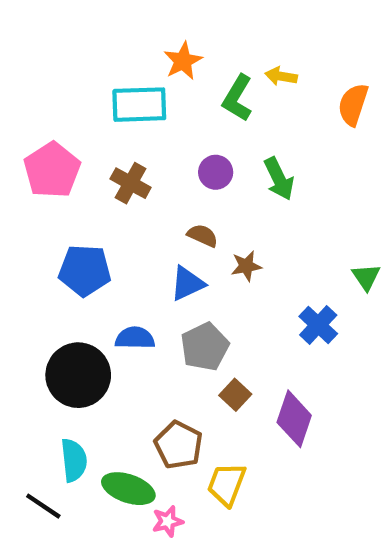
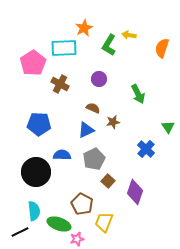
pink pentagon: (52, 170) -> (33, 63), moved
green arrow: (279, 179) -> (138, 94), moved
black line: (43, 506) -> (20, 232), turned -60

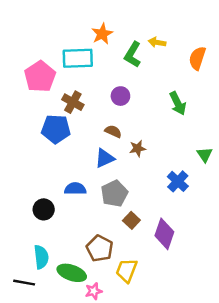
green arrow: (138, 94) -> (178, 103), moved
blue pentagon: (39, 124) -> (56, 129), moved
black circle: (36, 172) -> (44, 209), size x0.6
black line: (20, 232) -> (24, 283), turned 36

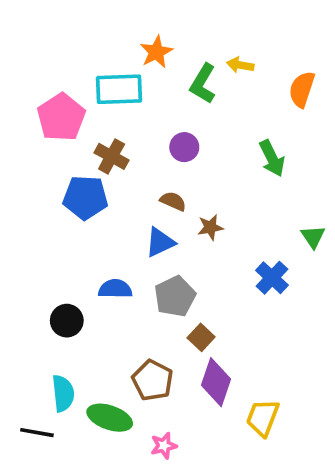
purple diamond: (164, 234) -> (216, 382), moved
yellow trapezoid: (127, 270) -> (263, 418), moved
pink star: (94, 291) -> (164, 446), moved

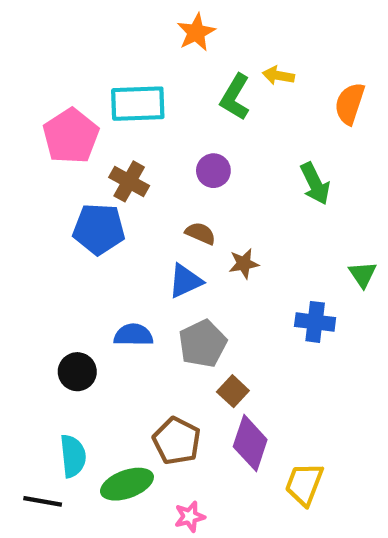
orange star: (156, 52) -> (196, 32), moved
blue cross: (272, 278) -> (315, 322), turned -36
green ellipse: (110, 418) -> (127, 484), turned -39

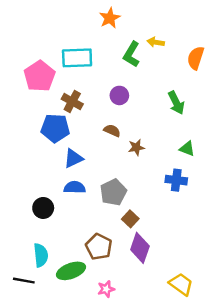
green triangle: (363, 274) -> (187, 149), moved, turned -35
blue triangle: (185, 281) -> (73, 158), moved
yellow trapezoid: (304, 484) -> (181, 284), moved, turned 105

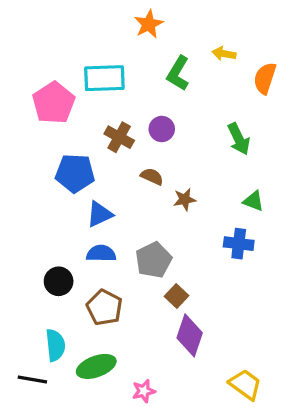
yellow arrow: (156, 42) -> (224, 54), moved
brown cross: (72, 101) -> (119, 137), moved
brown pentagon: (99, 247) -> (104, 307), moved

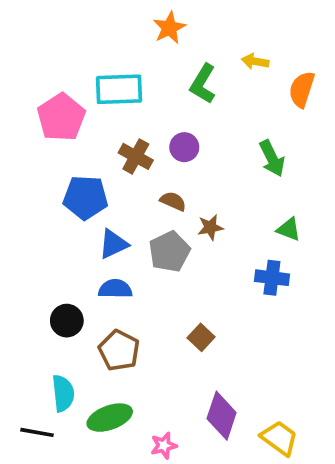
gray pentagon: (154, 260) -> (169, 252), moved
purple diamond: (190, 335) -> (222, 416), moved

